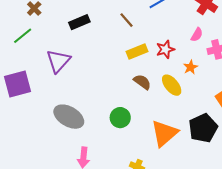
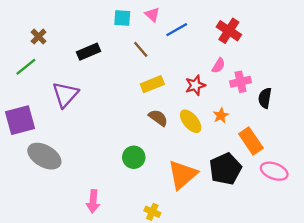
red star: (165, 49) -> (195, 85), moved
orange star: (191, 67) -> (221, 115), moved
gray ellipse: (69, 117) -> (44, 156), moved

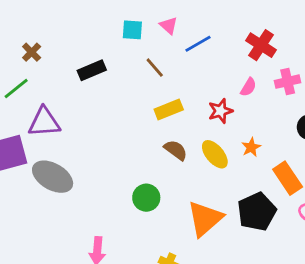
pink cross: (241, 82) -> (288, 82), moved
purple triangle: (65, 95) -> (44, 122), moved, turned 44
gray ellipse: (44, 156) -> (53, 177), moved

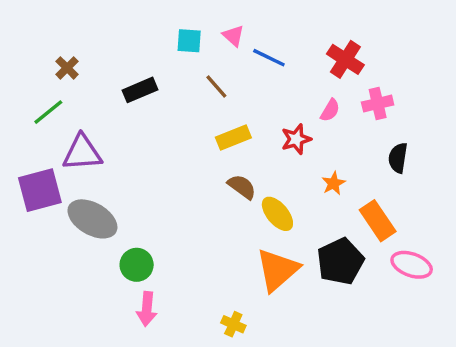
blue line: (198, 44) -> (269, 58), turned 56
yellow ellipse: (215, 154) -> (277, 214), moved
green circle: (146, 198) -> (137, 265), moved

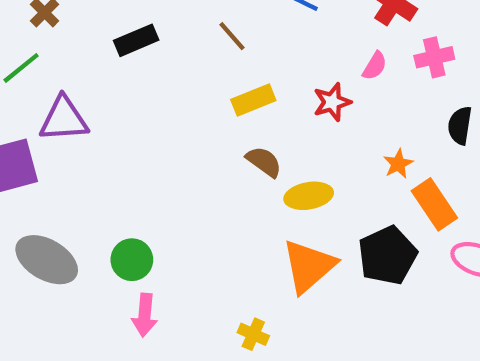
orange star: (333, 183) -> (398, 164), moved
yellow ellipse: (277, 214) -> (309, 196), turned -60
gray ellipse: (92, 219) -> (47, 260), moved

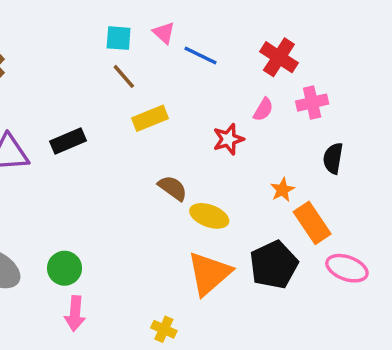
brown line: (232, 36) -> (124, 76), moved
black rectangle: (136, 40) -> (68, 141), moved
yellow rectangle: (253, 100) -> (150, 118), moved
yellow ellipse: (309, 196) -> (209, 216), turned 30

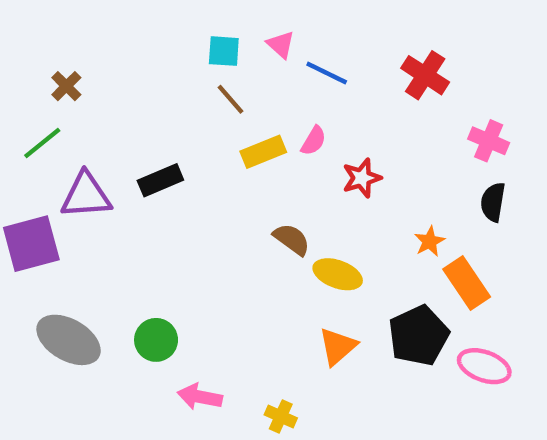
pink cross: (312, 103) -> (489, 141), moved, turned 36
pink semicircle: (263, 110) -> (314, 141), moved
pink ellipse: (347, 268) -> (484, 366), moved
orange triangle: (209, 273) -> (338, 346), size x0.7
pink arrow: (75, 314) -> (200, 397), moved, turned 96

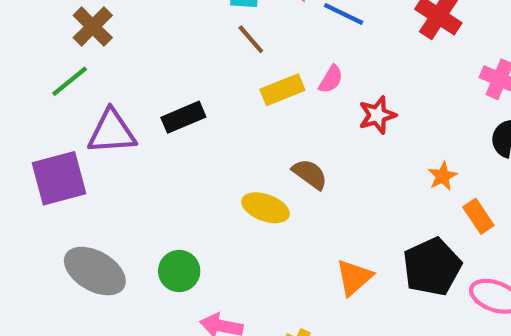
brown cross: (66, 86) -> (93, 27), size x1.4
yellow ellipse: (338, 274) -> (266, 208), moved
orange rectangle: (467, 283) -> (478, 216), size x0.7

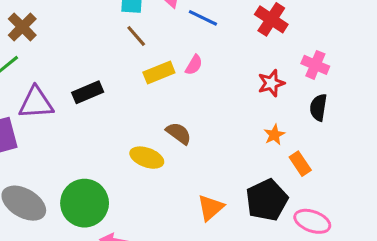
red star: (377, 115) -> (271, 83), moved
green circle: (179, 271) -> (85, 203), size x1.6

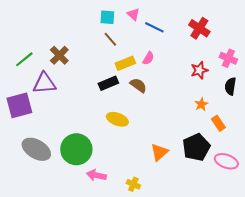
brown cross: (22, 27) -> (59, 55), moved
black rectangle: (88, 92) -> (108, 83), moved
brown semicircle: (179, 133) -> (138, 85), moved

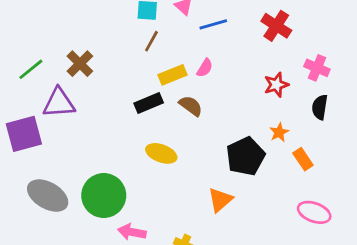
blue line: (154, 27) -> (213, 24), turned -42
brown line: (110, 39) -> (151, 41), turned 70
black pentagon: (196, 147) -> (245, 156), moved

